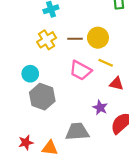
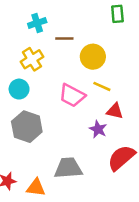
brown line: (75, 39) -> (64, 39), moved
cyan circle: (30, 74) -> (19, 89), moved
purple star: (100, 108) -> (98, 129), moved

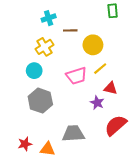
yellow line: (102, 86) -> (100, 69), turned -64
pink trapezoid: (72, 96) -> (76, 76), turned -45

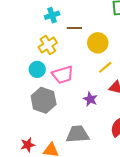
pink trapezoid: (76, 76) -> (63, 75), moved
purple star: (97, 103) -> (90, 99), moved

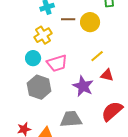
yellow circle: (98, 43) -> (90, 22), moved
purple star: (90, 99) -> (83, 86), size x1.5

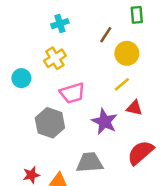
brown line: (68, 19) -> (106, 35), moved, turned -56
yellow circle: (90, 22) -> (127, 53), moved
cyan circle: (33, 58) -> (21, 78), moved

